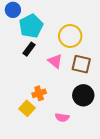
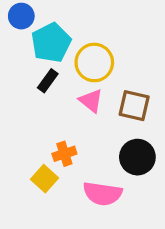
yellow circle: (70, 36) -> (94, 62), moved
pink semicircle: (62, 117) -> (103, 194), size x1.6

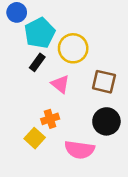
pink triangle: (91, 101) -> (60, 84), moved

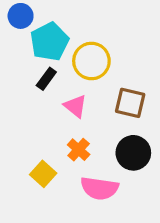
orange cross: (50, 119) -> (79, 150), moved, turned -30

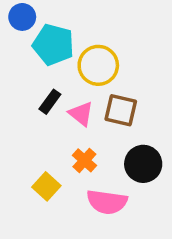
cyan pentagon: (50, 42) -> (53, 45), turned -30
black rectangle: (46, 79) -> (50, 102), moved
brown square: (130, 103) -> (121, 110), moved

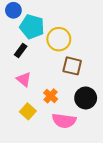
black rectangle: (50, 102) -> (21, 51), moved
pink triangle: (81, 114) -> (24, 79), moved

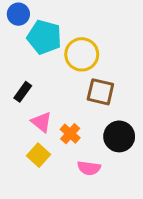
black rectangle: (21, 51) -> (23, 92), moved
pink triangle: (24, 79) -> (41, 122), moved
pink semicircle: (64, 121) -> (89, 168), size x0.7

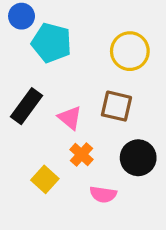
yellow circle: (82, 54) -> (130, 51), moved
black rectangle: (23, 92) -> (27, 106), size x1.5
pink triangle: (41, 122) -> (70, 118), moved

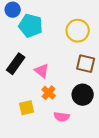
brown square: (116, 106) -> (86, 64), moved
yellow square: (45, 179) -> (27, 108), turned 35

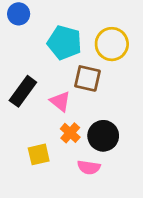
cyan pentagon: (31, 26) -> (64, 43), moved
brown square: (86, 64) -> (87, 78), moved
black circle: (83, 95) -> (103, 136), moved

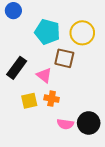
orange cross: (70, 133) -> (52, 99), turned -32
black circle: (103, 136) -> (89, 123), moved
yellow square: (39, 154) -> (29, 101), moved

